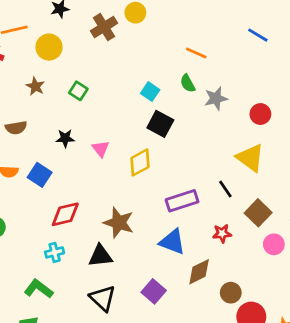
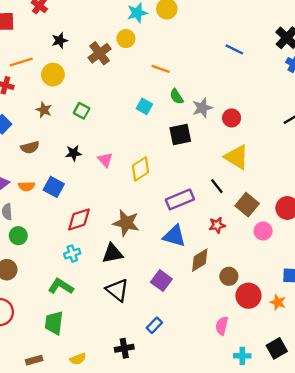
orange line: (196, 53) -> (161, 69), moved
red circle: (260, 114) -> (232, 118), moved
black square: (160, 124) -> (180, 134), moved, turned -35

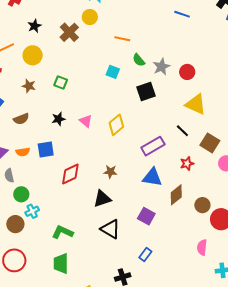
blue square: (54, 187) -> (46, 149), turned -30
brown star: (126, 223) -> (110, 172), size x0.6
cyan cross: (72, 254) -> (32, 211), moved

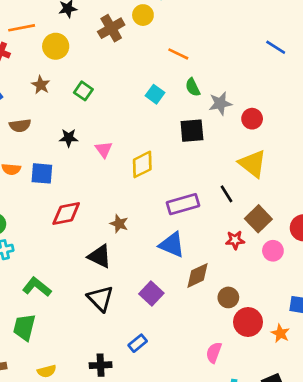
blue line: (182, 14) -> (276, 47), moved
red star: (187, 164) -> (235, 240), moved
black triangle: (102, 199) -> (100, 256), turned 30

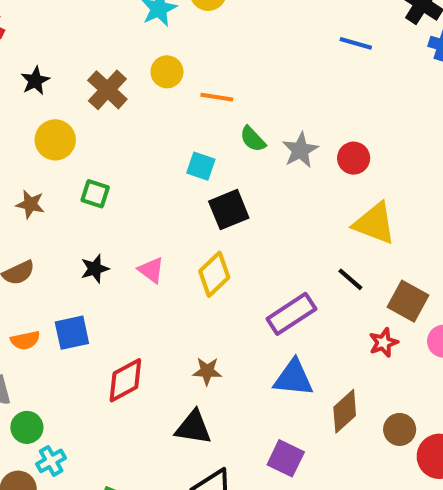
yellow circle: (143, 15) -> (167, 72), moved
yellow circle: (56, 46) -> (55, 140), moved
black square: (192, 131) -> (229, 210), moved

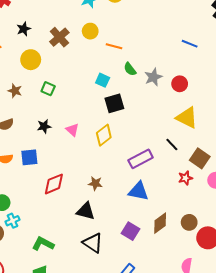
blue line: (356, 43) -> (190, 44), moved
brown diamond: (345, 411) -> (160, 223), moved

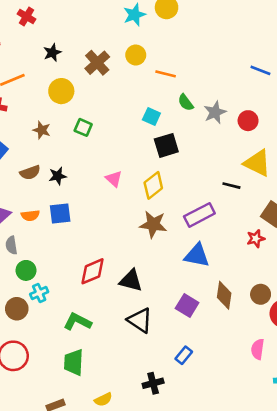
black star: (44, 126) -> (58, 176), moved
black line: (172, 144) -> (231, 186), moved, turned -32
brown star: (95, 183) -> (153, 224), moved, size x1.5
red diamond: (54, 184) -> (92, 271), moved
brown diamond: (160, 223) -> (224, 295), turned -45

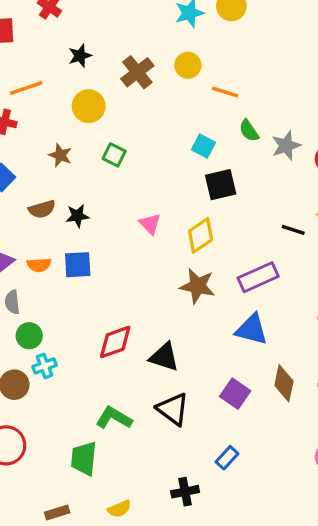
black line: (231, 186) -> (293, 230), moved
green L-shape: (77, 322) -> (114, 418), moved

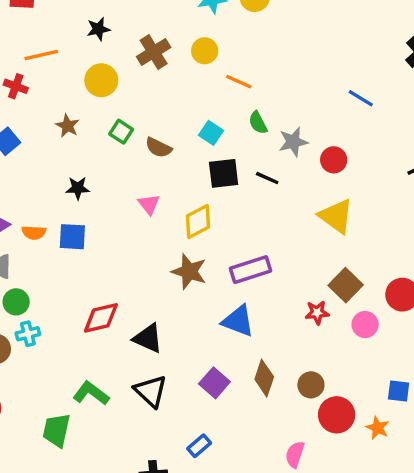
brown semicircle: (42, 209) -> (158, 148), moved, turned 36
black line: (293, 230) -> (267, 178), moved

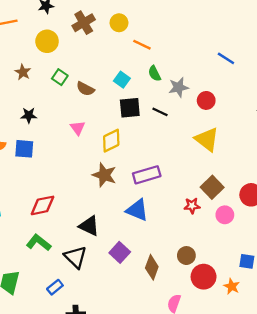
black triangle: (148, 338) -> (89, 226), moved
brown diamond: (264, 378) -> (152, 267), moved
green L-shape: (91, 393) -> (39, 243), moved
blue rectangle: (199, 446) -> (55, 287), moved

